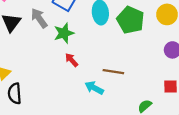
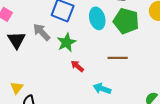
brown line: (113, 72) -> (118, 58), moved

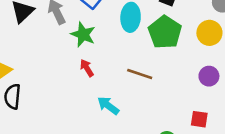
green star: (66, 42) -> (83, 34), turned 30

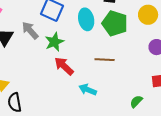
green star: (83, 34) -> (54, 42), turned -30
red arrow: (87, 68) -> (64, 66), size x1.5

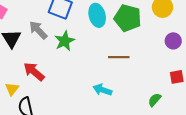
red arrow: (64, 66) -> (34, 72), moved

